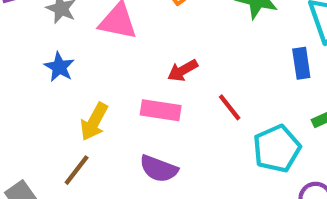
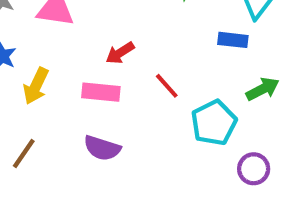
blue rectangle: (301, 63) -> (233, 40), turned -72
yellow arrow: (94, 122) -> (36, 86), moved

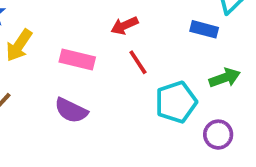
red arrow: (120, 53) -> (124, 26), moved
purple circle: (254, 169) -> (218, 135), moved

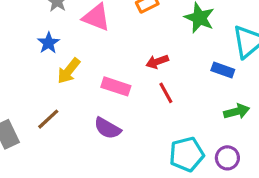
cyan pentagon: (176, 102) -> (187, 154), moved

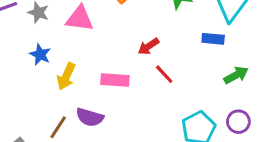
purple semicircle: (107, 128) -> (90, 117), moved

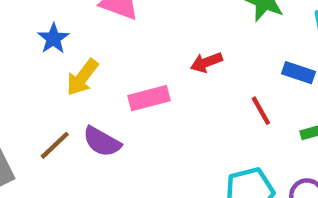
red line: (164, 74) -> (261, 111), moved
pink rectangle: (115, 80) -> (149, 98), turned -32

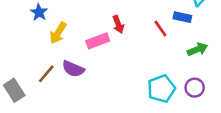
red arrow: (206, 62) -> (118, 24), moved, turned -84
red line: (261, 111) -> (160, 29), moved

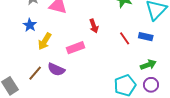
blue rectangle: (182, 17) -> (146, 37), moved
red arrow: (118, 24) -> (94, 26), moved
green arrow: (197, 49) -> (148, 65), moved

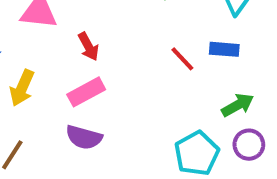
red arrow: (94, 26) -> (88, 46), moved
purple semicircle: (56, 69) -> (84, 137), moved

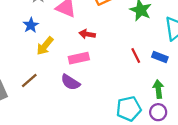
red arrow: (88, 46) -> (87, 34), turned 112
green arrow: (238, 105) -> (158, 89), turned -84

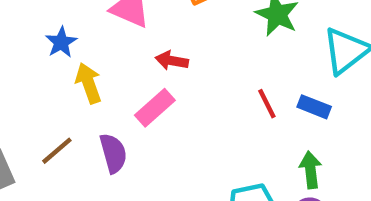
yellow arrow: (45, 46) -> (89, 83), turned 120
pink rectangle: (79, 58) -> (155, 108), turned -30
purple semicircle: (70, 82) -> (113, 153), moved, turned -138

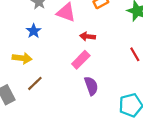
yellow arrow: (89, 83) -> (22, 58), moved, turned 120
purple semicircle: (113, 153) -> (91, 86), moved

